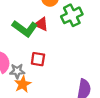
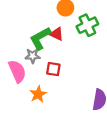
green L-shape: (25, 28) -> (40, 38), turned 115
gray star: (17, 71) -> (33, 56), moved

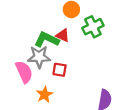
green L-shape: (40, 38) -> (47, 40), turned 55
gray star: (33, 56) -> (39, 57), size x1.5

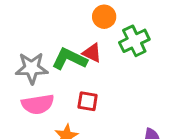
gray star: (39, 57) -> (32, 68), moved
pink semicircle: (24, 72) -> (38, 104), turned 105

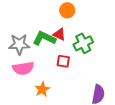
green cross: (134, 41) -> (83, 43), moved
red square: (88, 101) -> (63, 61), moved

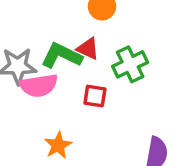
pink semicircle: (23, 68) -> (39, 85), moved

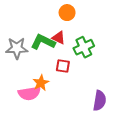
pink semicircle: (39, 85) -> (29, 93), moved
orange star: (58, 145) -> (41, 83), moved

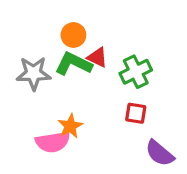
orange circle: (67, 13) -> (73, 35), moved
red square: (63, 66) -> (136, 113), moved
purple semicircle: (100, 101) -> (160, 153), turned 120

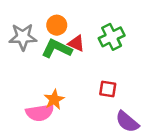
green cross: (136, 72) -> (112, 37), moved
gray star: (34, 73) -> (23, 37), moved

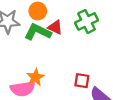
red square: (108, 89) -> (82, 81), moved

